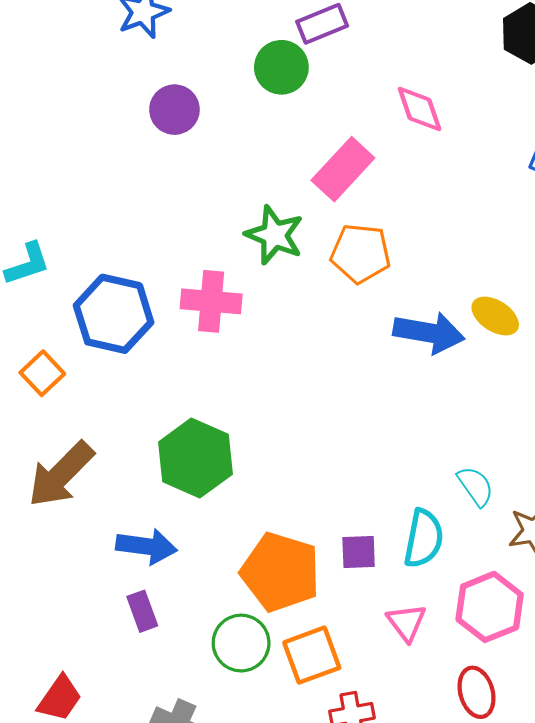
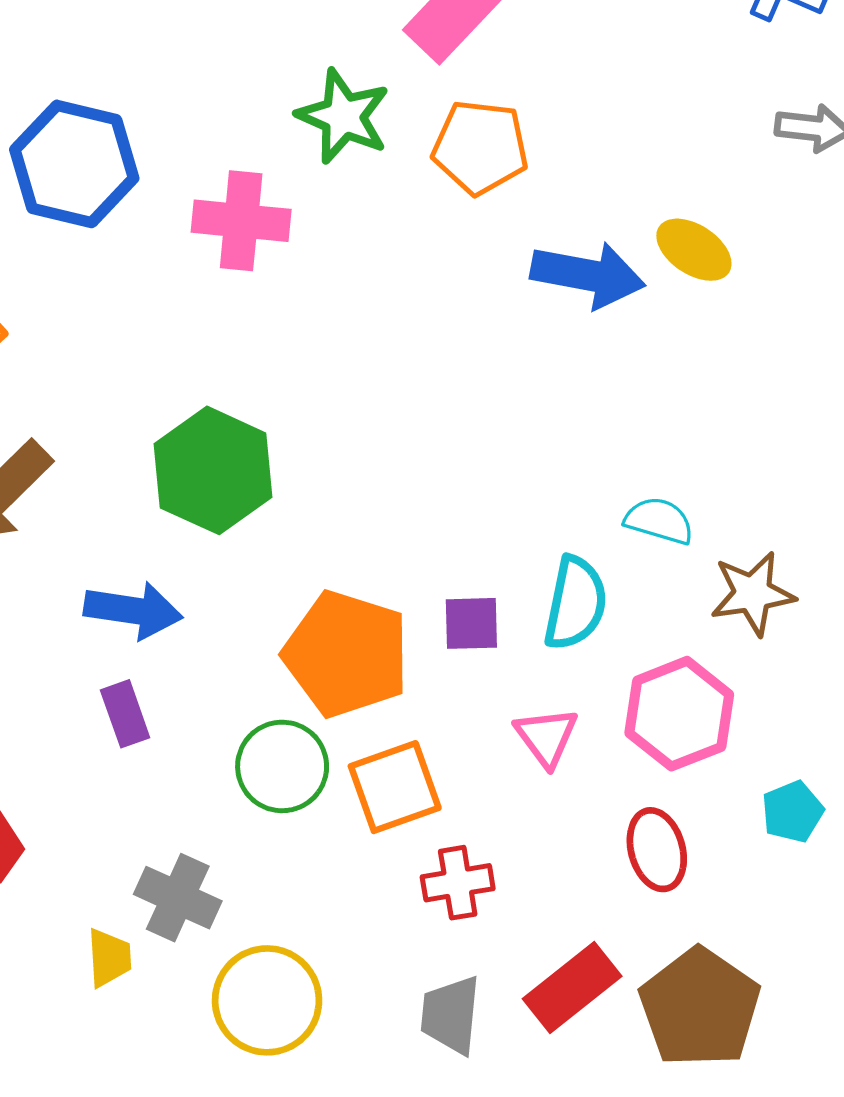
blue hexagon: (114, 314) -> (74, 164), moved
cyan semicircle: (475, 486) -> (659, 521), turned -39

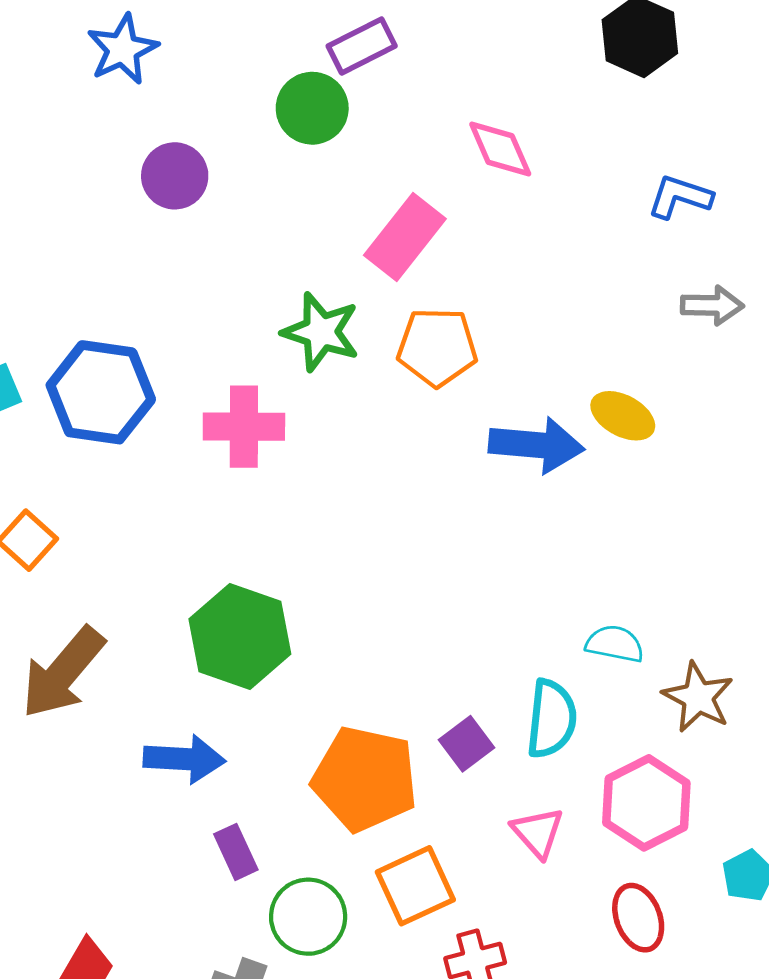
brown star: (753, 594) -> (698, 697), turned -30
purple square: (471, 623) -> (467, 744), turned -30
purple rectangle: (125, 714) -> (236, 852), moved
green circle: (282, 766) -> (308, 917), moved

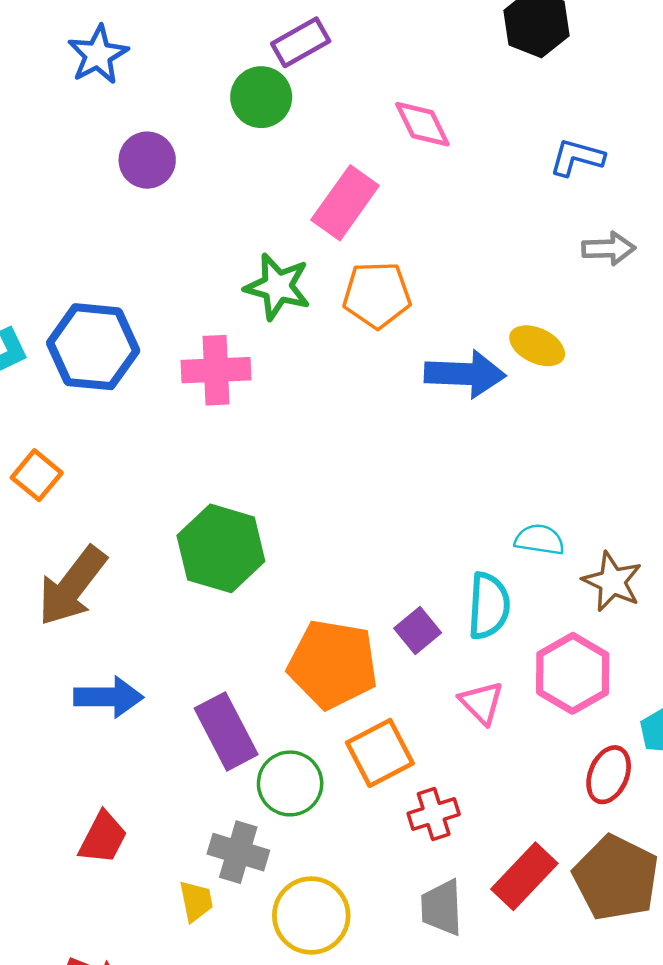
blue arrow: (184, 759) -> (109, 697), moved
purple rectangle: (236, 852) -> (226, 731), size x1.6
red ellipse: (638, 918) -> (609, 775), moved, turned 46

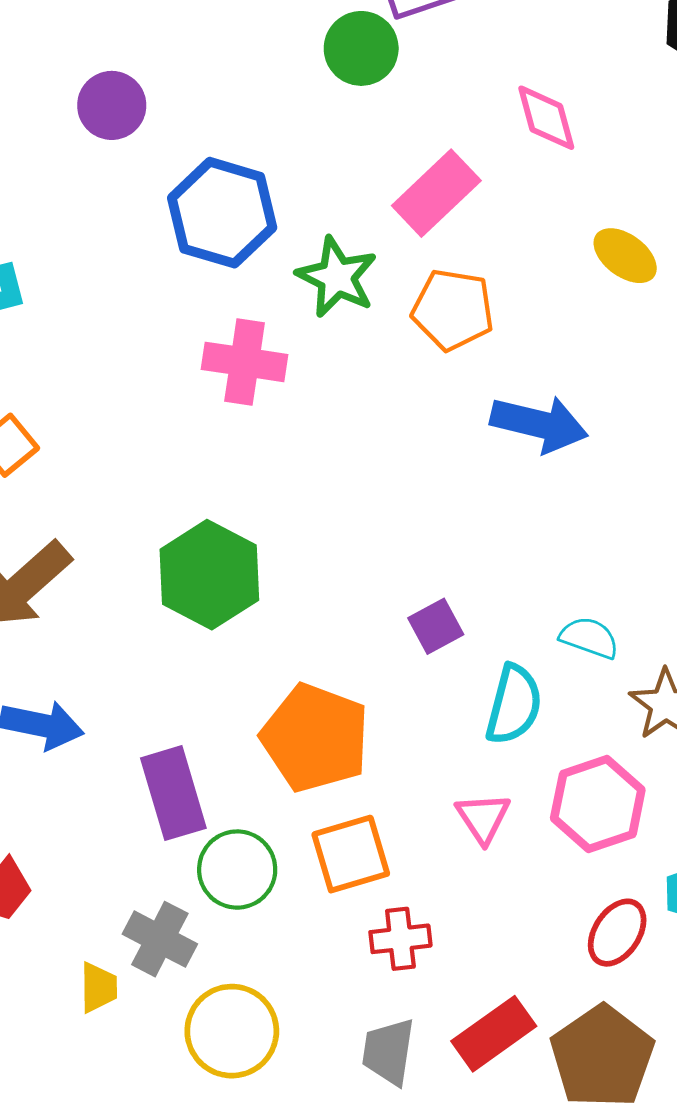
purple circle: (147, 160) -> (112, 105), moved
yellow ellipse: (537, 346) -> (625, 256), moved
blue hexagon: (93, 347) -> (222, 213), moved
purple square: (418, 630) -> (436, 626), moved

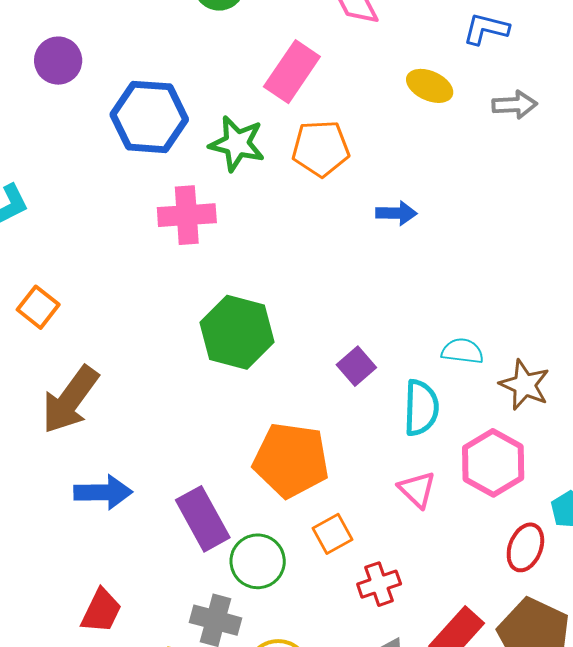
blue arrow: (539, 424) -> (396, 213), size x0.6
green hexagon: (209, 575) -> (237, 332), moved
orange square: (351, 854) -> (333, 534), size x0.7

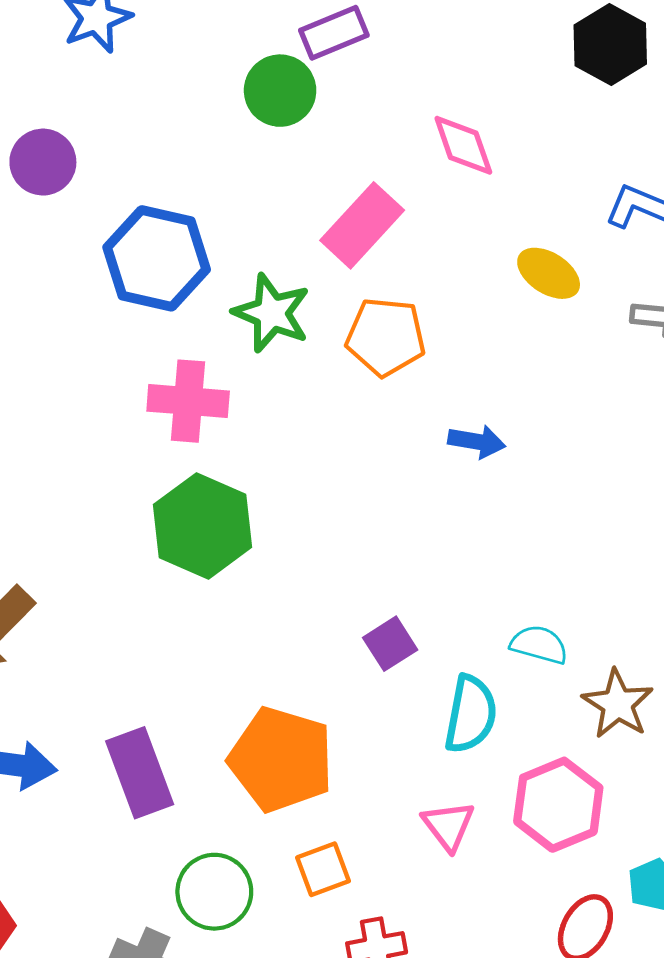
green hexagon: (237, 332) -> (202, 526), moved
purple rectangle: (203, 519) -> (140, 773), moved

